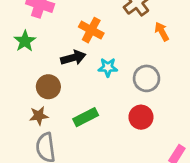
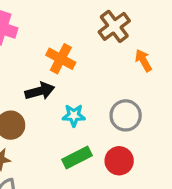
cyan star: (108, 67) -> (74, 115), moved
green rectangle: (86, 117) -> (77, 158), moved

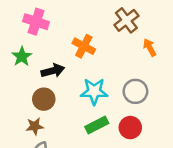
black arrow: (40, 91) -> (53, 71), moved
cyan star: (74, 115) -> (94, 91), size x1.5

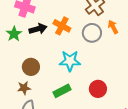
black arrow: (53, 71) -> (38, 29), moved
gray circle: (135, 91) -> (92, 33), moved
green rectangle: (97, 125) -> (62, 91), moved

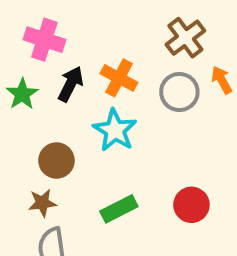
black arrow: (38, 29) -> (71, 84), turned -48
cyan star: (70, 61) -> (115, 130), moved, turned 30

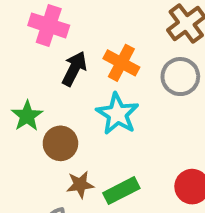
green star: (22, 94) -> (27, 116), moved
brown star: (42, 203) -> (80, 185), moved

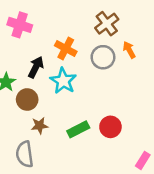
black arrow: (74, 69) -> (36, 67), moved
green rectangle: (121, 191) -> (78, 129), moved

